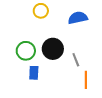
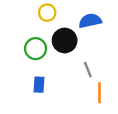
black circle: (53, 49) -> (65, 40), moved
green circle: (26, 51) -> (36, 49), moved

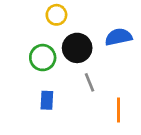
blue semicircle: (90, 21) -> (118, 37), moved
gray line: (88, 70) -> (90, 82), moved

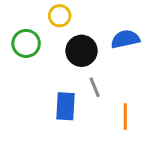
green circle: (43, 58) -> (26, 43), moved
blue rectangle: (47, 100) -> (65, 106), moved, size x1.4

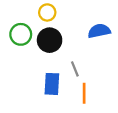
black circle: (82, 51) -> (50, 40), moved
orange line: (125, 116) -> (84, 93), moved

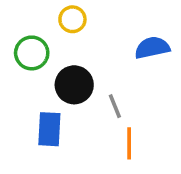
black circle: (50, 40) -> (74, 85), moved
blue rectangle: (52, 84) -> (49, 129), moved

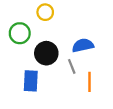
blue semicircle: (152, 48) -> (83, 45), moved
orange line: (129, 143) -> (90, 82), moved

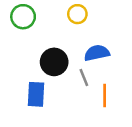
yellow circle: (45, 12) -> (77, 14), moved
green circle: (20, 33) -> (23, 17), moved

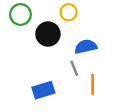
black circle: (54, 62) -> (48, 34), moved
blue rectangle: (36, 94) -> (43, 90), moved, turned 70

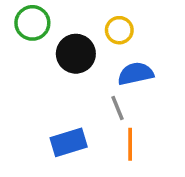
yellow circle: (69, 12) -> (119, 30), moved
orange line: (93, 84) -> (130, 144), moved

